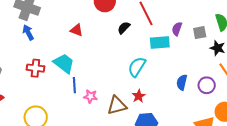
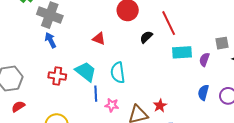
purple semicircle: (177, 29) -> (204, 60), moved
cyan semicircle: (137, 67) -> (118, 73), moved, turned -40

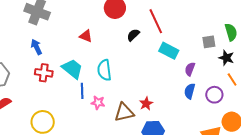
blue arrow: (51, 40) -> (36, 47), moved
cyan rectangle: (182, 52) -> (169, 51), turned 30
purple semicircle: (204, 60) -> (190, 69), moved

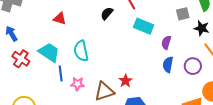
red cross: (44, 73) -> (21, 59), turned 30

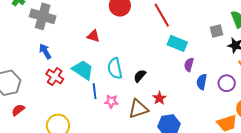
black semicircle: (107, 13) -> (140, 76), moved
purple semicircle: (166, 43) -> (189, 65), moved

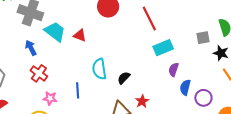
cyan rectangle: (177, 43) -> (163, 48), turned -48
cyan trapezoid: (83, 70) -> (55, 32), moved
purple circle: (227, 83) -> (203, 98), moved
pink star: (111, 101) -> (50, 98), moved

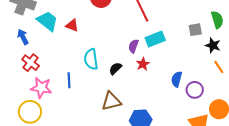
purple semicircle: (174, 70) -> (133, 46), moved
pink star: (50, 98) -> (41, 88), size x1.5
red star: (142, 101) -> (143, 64), moved

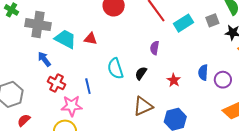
cyan rectangle: (155, 39) -> (183, 23), moved
red star: (143, 64) -> (174, 80), moved
blue line: (69, 80) -> (88, 86), moved

